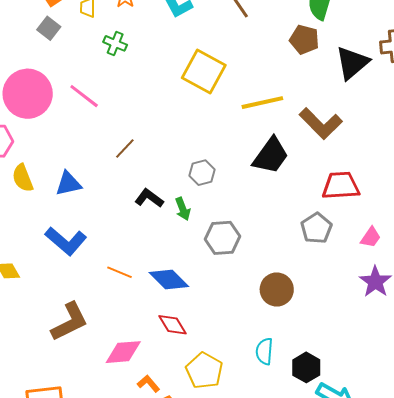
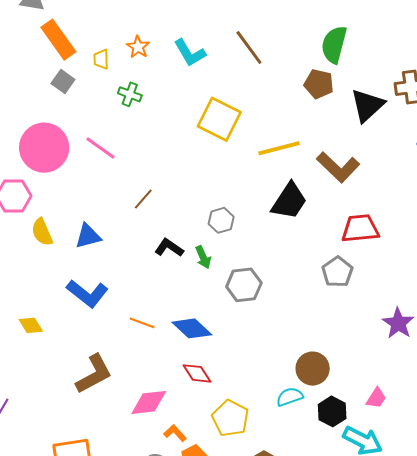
pink trapezoid: (371, 237) -> (376, 398), moved
brown circle: (277, 289) -> (313, 369), moved
cyan semicircle: (264, 351) -> (290, 397), turned 68

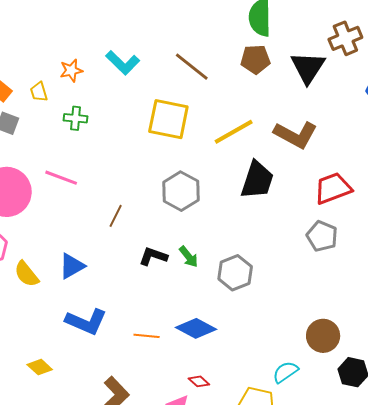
orange star: (138, 47) -> (71, 70), turned -30
brown line: (249, 47) -> (192, 67), moved
gray hexagon: (221, 220) -> (181, 191), moved, size x1.5
red diamond: (197, 373) -> (199, 381), moved, size x0.7
cyan semicircle: (290, 397) -> (285, 372), moved

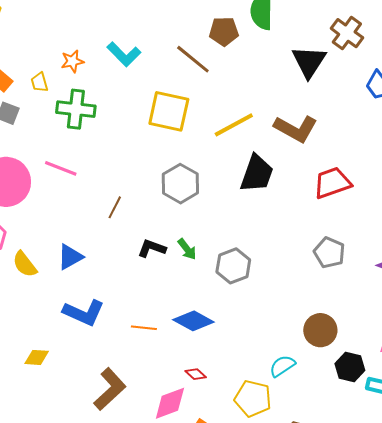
brown cross: (345, 38) -> (347, 33), turned -32
brown pentagon: (255, 59) -> (224, 31), moved
green cross: (76, 118) -> (76, 109), size x1.6
gray pentagon: (322, 236) -> (329, 253), moved
yellow diamond: (40, 367) -> (37, 357), turned -40

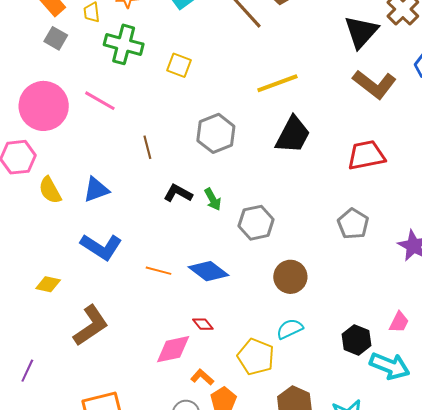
yellow square: (169, 111) -> (179, 65), moved, size x0.6
brown L-shape: (296, 129) -> (374, 84), moved
brown line: (115, 207) -> (147, 147), turned -50
brown circle: (320, 330) -> (290, 277), moved
brown L-shape: (110, 389) -> (91, 326), moved

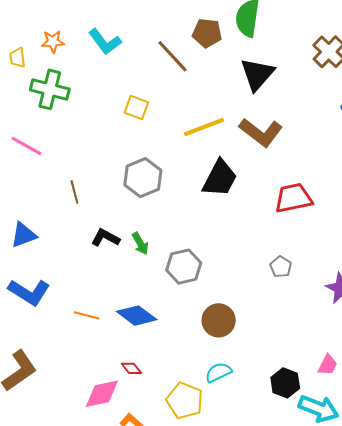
black triangle: (361, 32) -> (257, 74), moved
yellow square: (179, 65) -> (136, 107), moved
brown L-shape: (374, 84) -> (261, 132), moved
gray pentagon: (353, 224) -> (281, 267), size x0.7

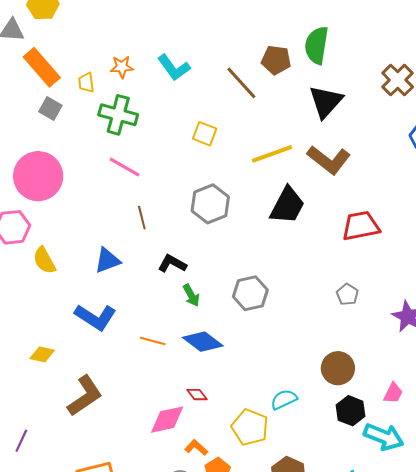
pink line: (26, 146) -> (124, 167), moved
blue triangle: (23, 235) -> (107, 260), moved
green arrow: (140, 244) -> (191, 295), moved
brown circle: (219, 320) -> (338, 368), moved

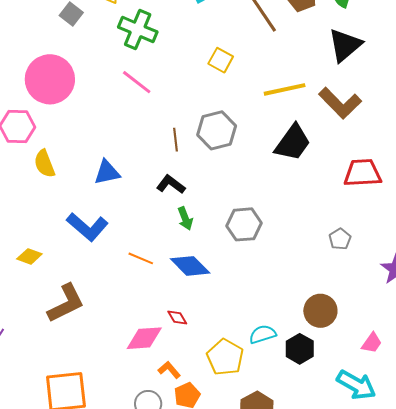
brown line: (142, 218) -> (175, 140), moved
black hexagon: (351, 411) -> (300, 349), moved

